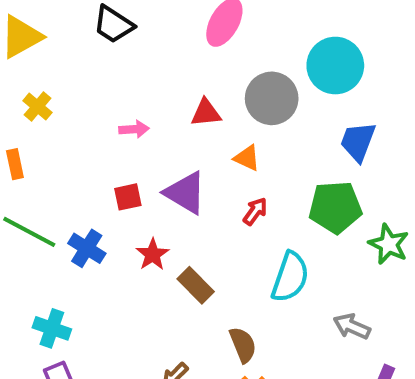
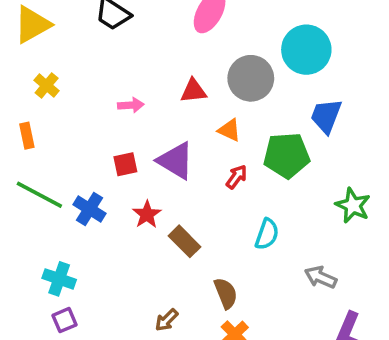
green pentagon: (335, 207) -> (287, 155), moved
cyan semicircle: (290, 277) -> (267, 234), size x0.7

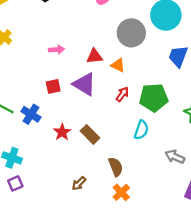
red triangle: (193, 91) -> (94, 56), moved
green pentagon: (287, 155) -> (154, 98), moved
red star: (147, 214) -> (62, 132), moved

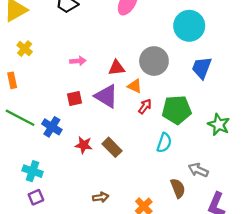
gray circle: (131, 33) -> (154, 61), moved
orange triangle: (118, 65) -> (135, 86), moved
red star: (62, 132) -> (84, 145), turned -30
brown semicircle: (116, 167) -> (178, 188), moved
brown arrow: (79, 183) -> (101, 197), turned -144

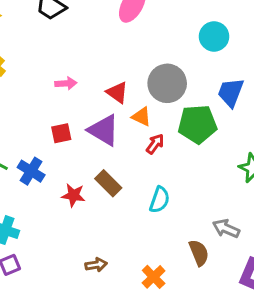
cyan circle: (189, 26) -> (214, 36), size x0.7
red triangle: (117, 68) -> (117, 92), turned 42
green pentagon: (177, 110) -> (197, 124), moved
cyan semicircle: (164, 143) -> (160, 200), moved
brown rectangle: (112, 147) -> (108, 183), moved

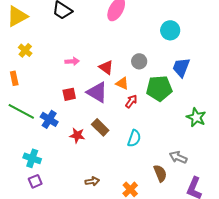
gray circle: (167, 83) -> (139, 61), size x0.6

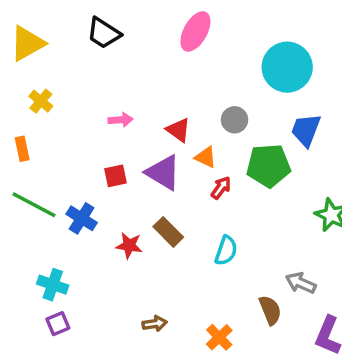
cyan circle: (170, 30) -> (287, 67), size x1.5

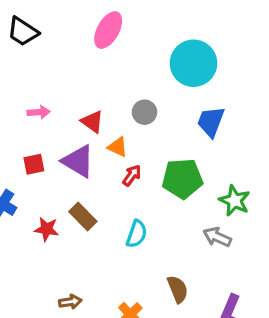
green pentagon: (268, 166) -> (182, 179), moved
gray arrow: (301, 283) -> (217, 237), moved

